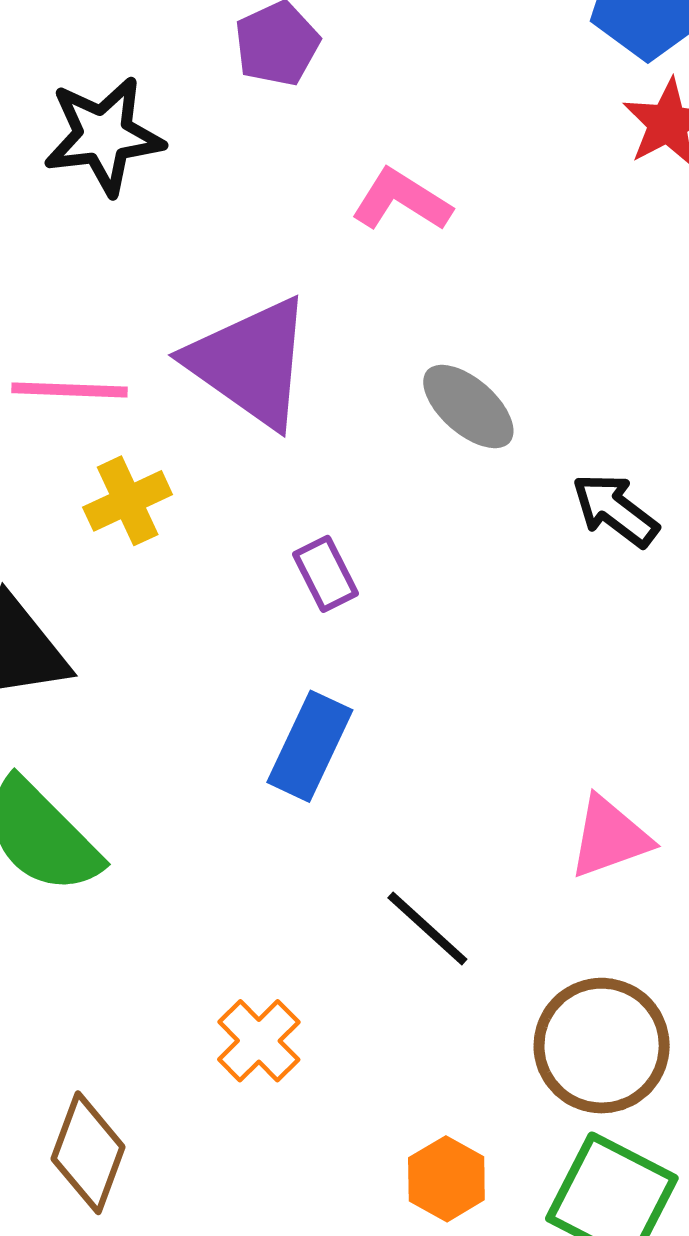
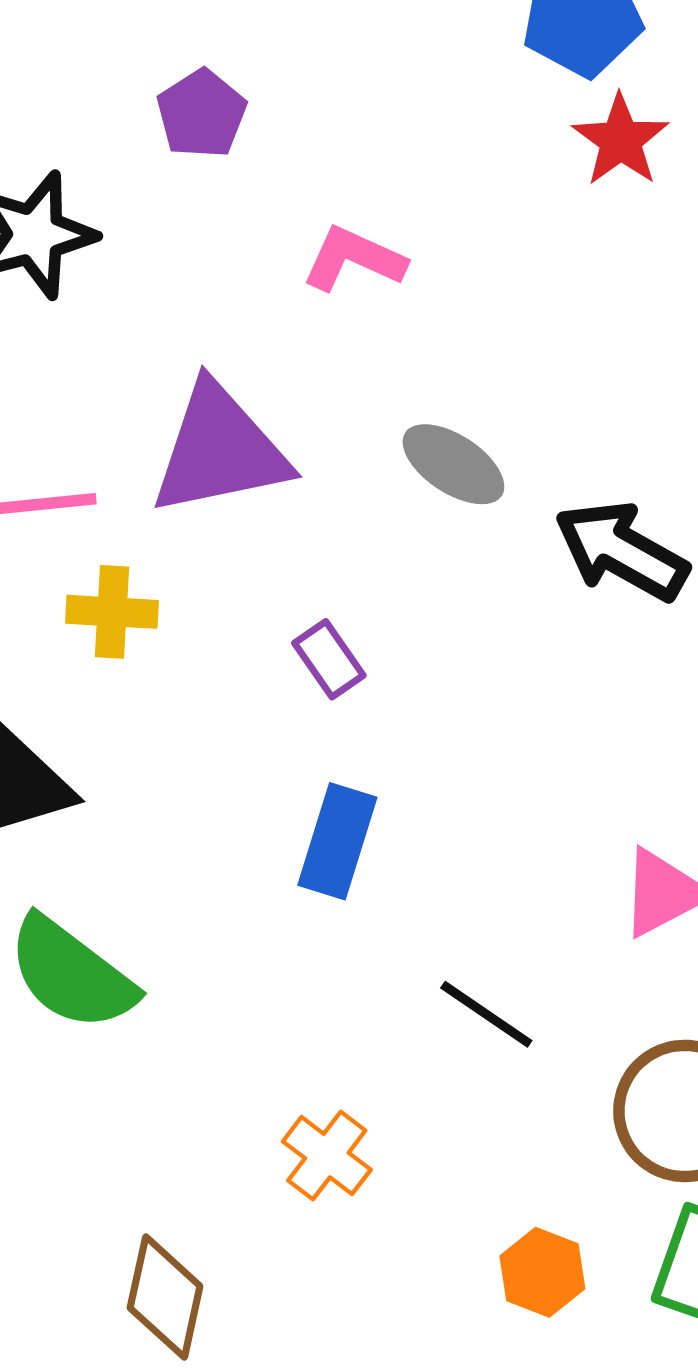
purple triangle: (250, 362) -> (220, 450), turned -39
yellow cross: (128, 501) -> (112, 612), turned 36
black arrow: (615, 510) -> (621, 551), size x1.4

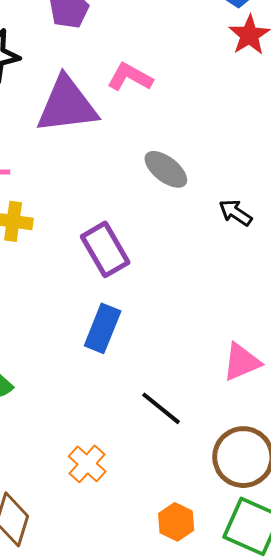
purple triangle: (220, 450) -> (67, 105), moved
black arrow: (621, 551) -> (235, 213), size x0.6
purple rectangle: (329, 659) -> (105, 249), size x1.6

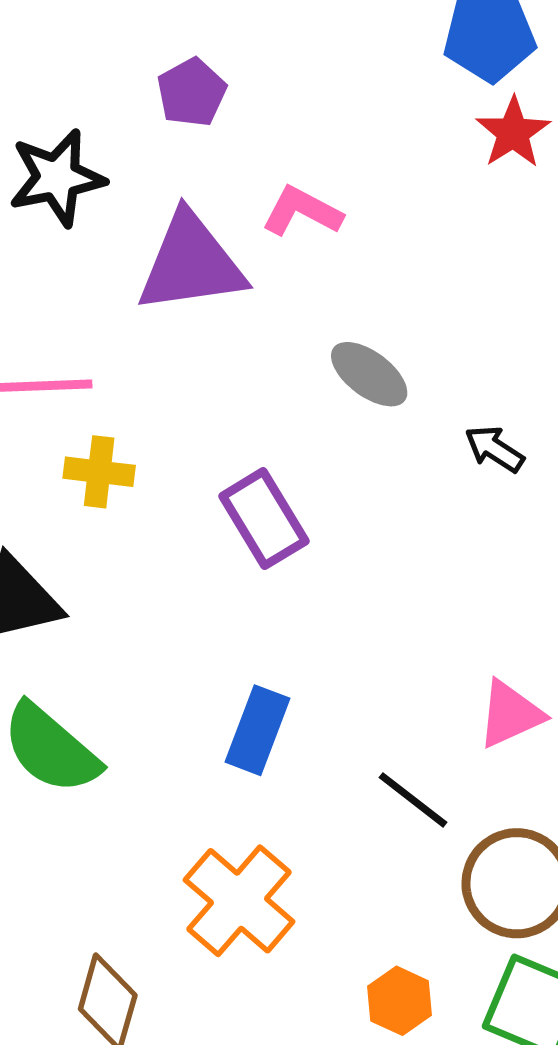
blue rectangle: (103, 328) -> (257, 730), moved
black line: (161, 408) -> (413, 800), moved
orange cross: (87, 464) -> (239, 901), size x1.6

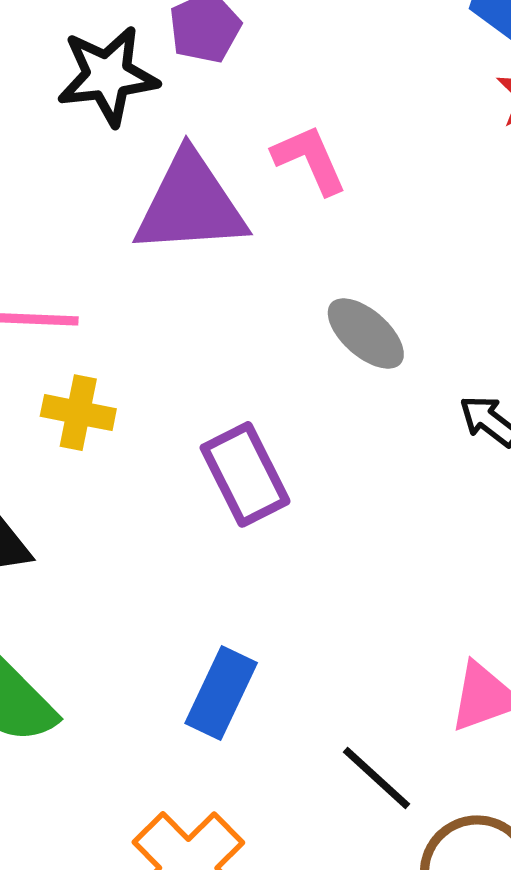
black star: (57, 178) -> (108, 76), moved
pink L-shape: (302, 211) -> (310, 159), turned 34

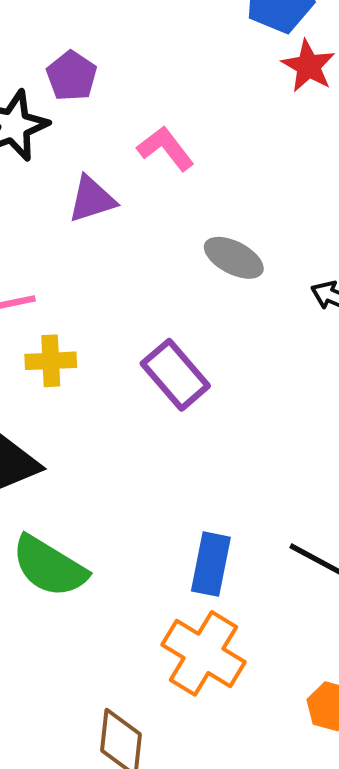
purple triangle: (190, 204) -> (92, 199), size x0.6
blue rectangle: (221, 693) -> (211, 564), moved

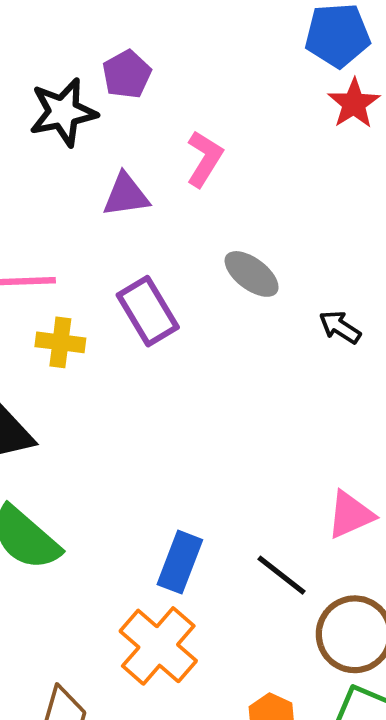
pink L-shape: (166, 148) -> (204, 159), turned 60
purple rectangle: (175, 375) -> (148, 311), moved

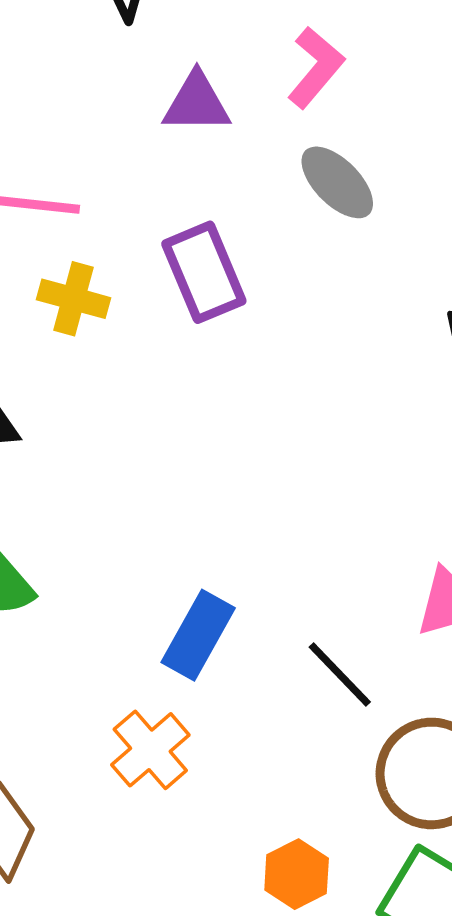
gray ellipse: (252, 274) -> (337, 182), moved
orange cross: (158, 646) -> (150, 750), size x0.7

